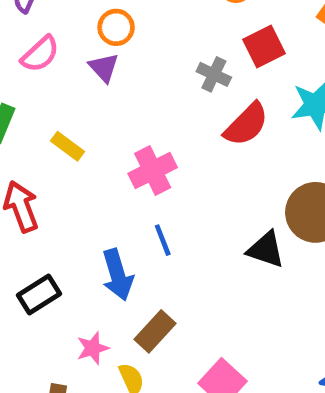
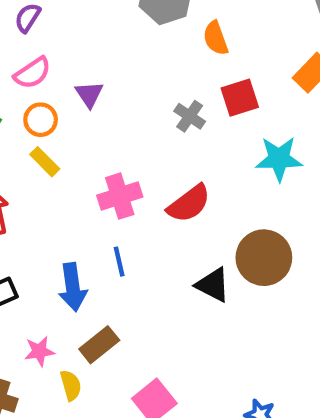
orange circle: (116, 27) -> (41, 120), moved
red semicircle: (246, 124) -> (189, 204), moved

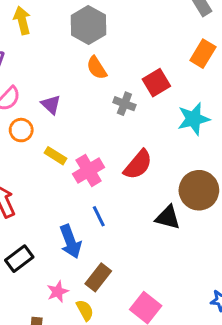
orange semicircle: (216, 38) -> (97, 68), moved
yellow rectangle: (45, 162) -> (56, 156), moved

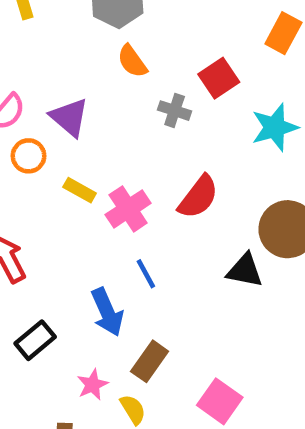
purple triangle: (51, 105) -> (69, 117), size x1.4

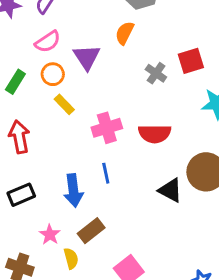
orange semicircle: (132, 61) -> (125, 33), moved, turned 45
yellow rectangle: (80, 190) -> (64, 104), moved
red semicircle: (198, 197) -> (155, 134), turned 36
pink star: (92, 385) -> (50, 235), turned -30

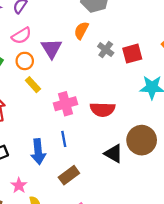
gray cross: (156, 73) -> (106, 50), moved
brown rectangle: (91, 231) -> (69, 175), moved

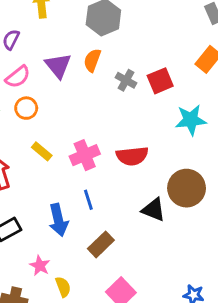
purple triangle: (51, 48) -> (58, 66), moved
yellow rectangle: (33, 85) -> (42, 151), moved

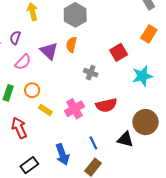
gray cross: (126, 80) -> (91, 73), moved
orange circle: (26, 108) -> (32, 90), moved
blue line: (88, 200) -> (93, 143), moved

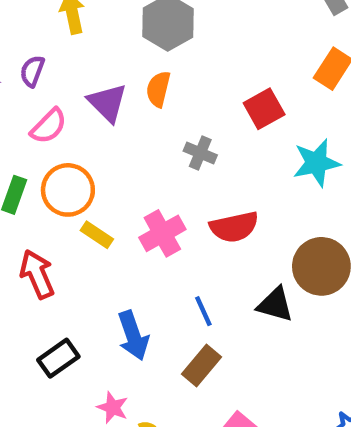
orange circle: (32, 90) -> (68, 190), size x1.5

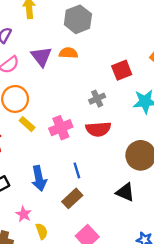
orange semicircle: (158, 89) -> (68, 53), turned 72
gray cross: (200, 153) -> (97, 99), moved, turned 35
black triangle: (275, 305) -> (125, 192), moved

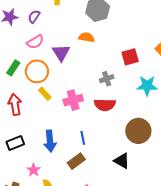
purple triangle: (41, 57) -> (61, 53), moved

